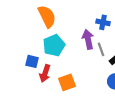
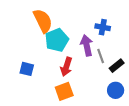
cyan pentagon: (54, 45) -> (57, 40), moved
red arrow: (45, 73) -> (66, 67), moved

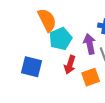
blue square: (27, 69) -> (32, 67), size x1.5
orange square: (64, 91) -> (91, 77), moved

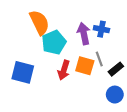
purple arrow: (90, 44) -> (84, 34), moved
orange square: (91, 77) -> (85, 66), moved, turned 36

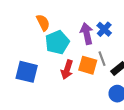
orange semicircle: (39, 22) -> (43, 23), size x0.7
blue cross: (101, 29) -> (104, 29), turned 32

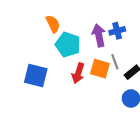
blue cross: (104, 29) -> (117, 31), turned 32
cyan pentagon: (57, 42) -> (68, 45), turned -30

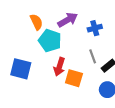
purple arrow: (99, 35) -> (68, 20), moved, turned 72
orange square: (100, 69) -> (74, 78), moved

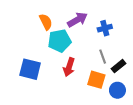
cyan pentagon: (50, 41) -> (60, 41), turned -30
orange square: (74, 78) -> (96, 80), moved

